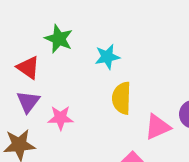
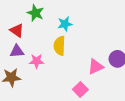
yellow semicircle: (122, 98) -> (59, 46), moved
purple triangle: (28, 102) -> (17, 51), turned 48

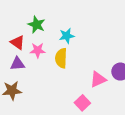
pink star: (37, 61) -> (38, 50), moved

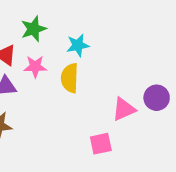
green star: (37, 25) -> (34, 29), turned 30
pink square: (82, 103) -> (101, 144), turned 32

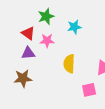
yellow semicircle: (70, 78) -> (69, 64), moved

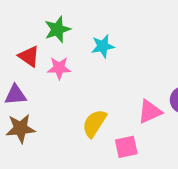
purple triangle: (28, 53) -> (15, 95), moved
yellow semicircle: (69, 64) -> (94, 123), moved, turned 30

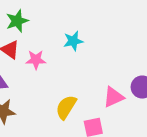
green star: (57, 29) -> (17, 21), moved

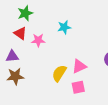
pink triangle: (113, 97) -> (79, 66), moved

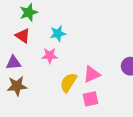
cyan star: (64, 27) -> (58, 33), moved
pink star: (38, 40) -> (50, 56), moved

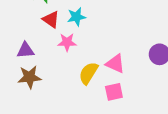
red triangle: (23, 36) -> (51, 19), moved
pink triangle: (92, 74) -> (115, 64), turned 48

